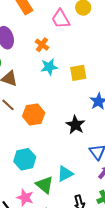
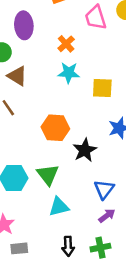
orange hexagon: (34, 115) -> (55, 128), moved
green triangle: (44, 185) -> (48, 175), moved

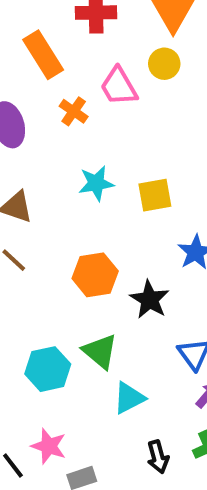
orange cross: (66, 44) -> (74, 111), moved

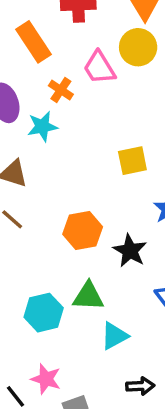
yellow circle: (164, 64) -> (138, 47), size x1.4
cyan star: (96, 183) -> (42, 126), moved
green triangle: (100, 351) -> (88, 296), turned -36
black arrow: (158, 457) -> (140, 386), turned -76

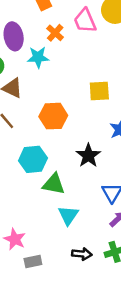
orange hexagon: (83, 230) -> (53, 116), moved
cyan hexagon: (44, 313) -> (33, 159), moved
cyan triangle: (114, 336) -> (68, 215), turned -35

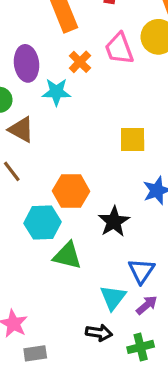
orange hexagon: (53, 116) -> (71, 191), moved
cyan triangle: (68, 215) -> (113, 298), moved
black arrow: (82, 254) -> (99, 333), moved

